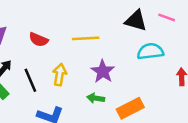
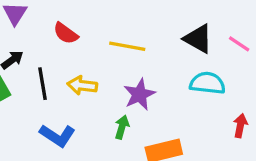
yellow arrow: (60, 75) -> (82, 85), turned -105
green arrow: (96, 98) -> (122, 127), turned 84

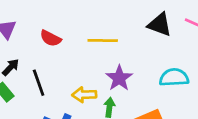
cyan semicircle: (207, 83) -> (174, 77), moved
yellow arrow: (82, 85) -> (84, 95), moved

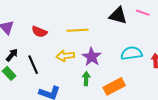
yellow arrow: (84, 95) -> (65, 56), moved

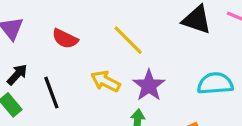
yellow line: (78, 30) -> (128, 40), turned 45
yellow arrow: (65, 56) -> (106, 81), turned 30

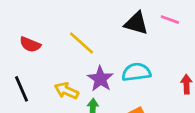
yellow arrow: (106, 81) -> (66, 91), moved
cyan semicircle: (215, 83) -> (136, 72), moved

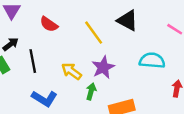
black triangle: (136, 23) -> (127, 21), moved
cyan semicircle: (136, 72) -> (152, 61), moved

